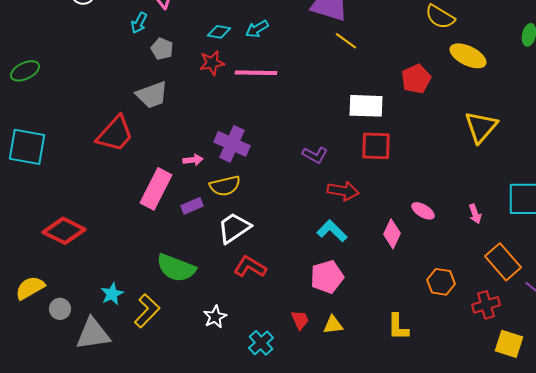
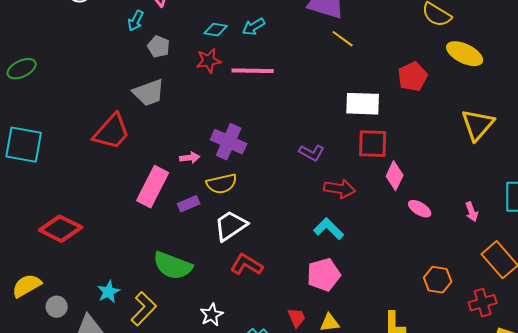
pink diamond: (392, 234) -> (395, 176), moved

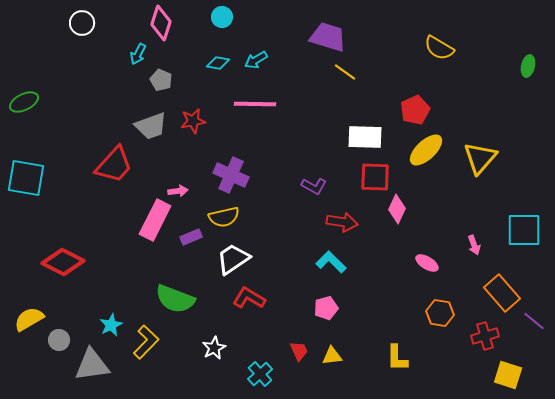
yellow ellipse: (465, 54) -> (426, 150), moved, turned -69
red star: (209, 61) -> (193, 121), moved
pink arrow: (190, 158) -> (178, 191), moved
pink ellipse: (420, 209) -> (427, 263), moved
pink pentagon: (324, 275) -> (326, 308), size x0.7

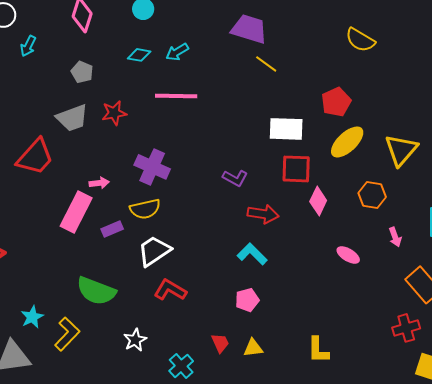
cyan arrow: (138, 54) -> (28, 46), moved
orange hexagon: (440, 313) -> (372, 195), moved

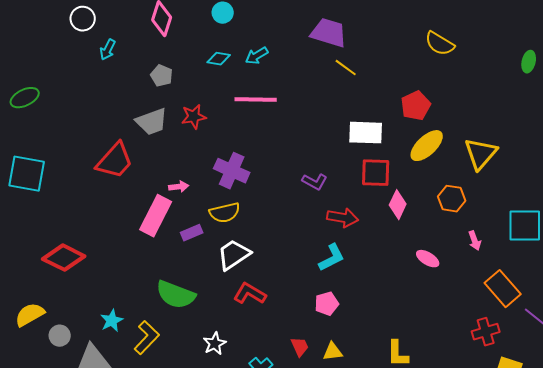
cyan L-shape: (252, 254) -> (332, 258), turned 108

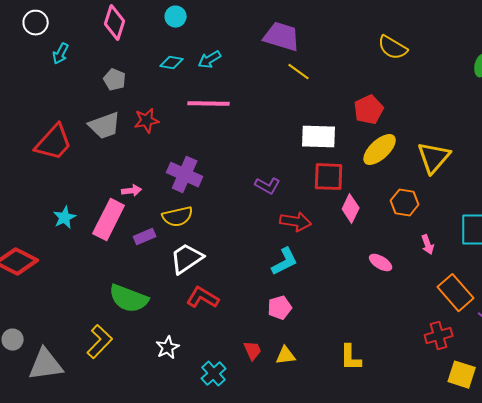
red trapezoid: (115, 161) -> (54, 143), moved
cyan star: (112, 321) -> (65, 218), moved

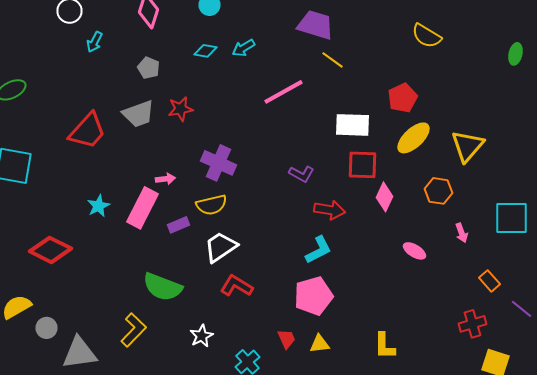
pink line: (209, 104) -> (284, 92), moved, turned -30
orange rectangle: (456, 293) -> (490, 281), size x0.6
pink pentagon: (280, 308) -> (314, 296), size x1.6

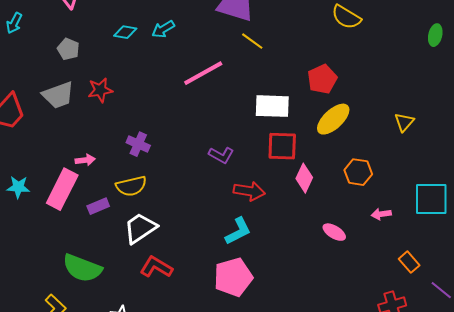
yellow triangle: (468, 146) -> (404, 122), moved, size x0.6
purple cross: (218, 163) -> (138, 144), size x0.7
cyan star: (98, 206) -> (18, 187), turned 30
pink arrow: (462, 233) -> (381, 214), turned 102

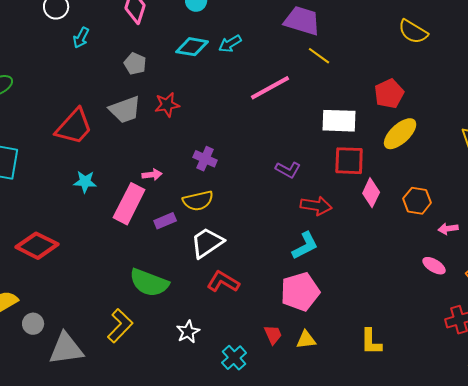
cyan diamond: (125, 32) -> (192, 47), size x1.4
orange hexagon: (358, 172) -> (417, 201), moved
cyan star: (18, 187) -> (85, 182), moved
pink ellipse: (334, 232) -> (434, 266), moved

